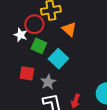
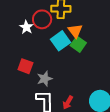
green square: (39, 46) -> (78, 44), moved
cyan square: (58, 59) -> (60, 41), moved

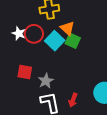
red circle: (42, 19) -> (34, 34), moved

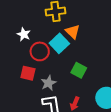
red circle: (34, 34) -> (40, 51), moved
green square: (73, 41) -> (79, 70), moved

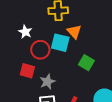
cyan square: (59, 43) -> (60, 43), turned -36
green square: (79, 70) -> (86, 63), moved

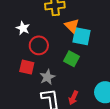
cyan square: (60, 43) -> (81, 36), moved
green square: (86, 63) -> (71, 59), moved

